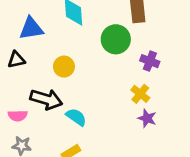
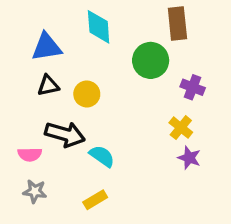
black triangle: (16, 60) -> (48, 86), moved

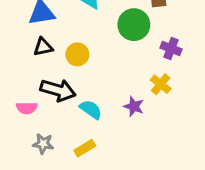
purple star: (189, 158) -> (134, 106), moved
gray star: (35, 191) -> (43, 144), moved

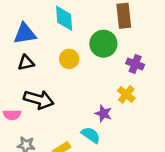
yellow circle: (77, 54) -> (69, 59), moved
cyan semicircle: (91, 109) -> (91, 135), moved

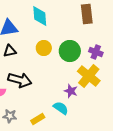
green circle: (103, 44) -> (70, 51), moved
yellow cross: (126, 94) -> (89, 76), size x1.6

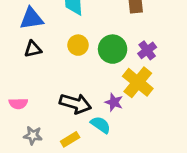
purple cross: (96, 52) -> (147, 50), turned 32
black arrow: (20, 80) -> (75, 104), moved

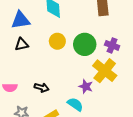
purple cross: (147, 50) -> (112, 45), turned -32
black arrow: (75, 104) -> (42, 88), moved, size x0.6

